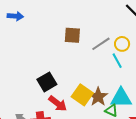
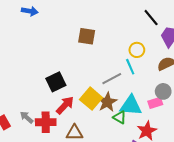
gray line: (101, 44) -> (112, 79), moved
red arrow: (58, 104) -> (65, 105), turned -90

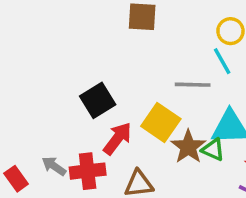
gray line: (112, 79) -> (193, 85), turned 36
brown star: (107, 102) -> (188, 147), moved

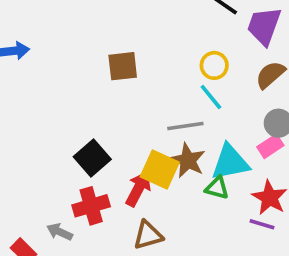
red arrow: (117, 138) -> (138, 189), moved
brown star: (188, 147) -> (188, 160), moved
red cross: (88, 171) -> (91, 206), moved

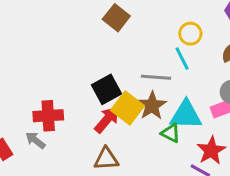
brown square: (123, 66) -> (116, 18), turned 32
black square: (92, 158) -> (107, 89), moved
red cross: (91, 206) -> (48, 116), moved

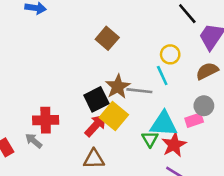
brown star: (152, 106) -> (118, 87), moved
green triangle: (171, 133) -> (150, 139), turned 30
red star: (211, 150) -> (174, 145), moved

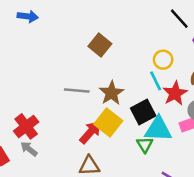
gray line: (139, 91) -> (77, 90), moved
black square: (96, 99) -> (143, 112), moved
red cross: (46, 120) -> (26, 126), moved, turned -35
red star: (174, 145) -> (175, 93), moved

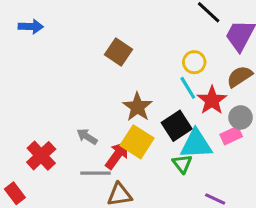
gray line: (77, 90) -> (96, 173), moved
gray arrow: (29, 149) -> (87, 137), moved

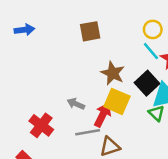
blue arrow: (31, 27) -> (24, 30), moved
brown square: (118, 52) -> (90, 31), turned -35

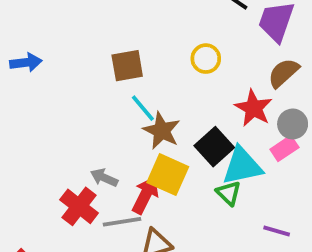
yellow circle: (153, 29) -> (206, 59), moved
cyan line: (151, 51) -> (143, 108), moved
red cross: (41, 125) -> (79, 206), moved

